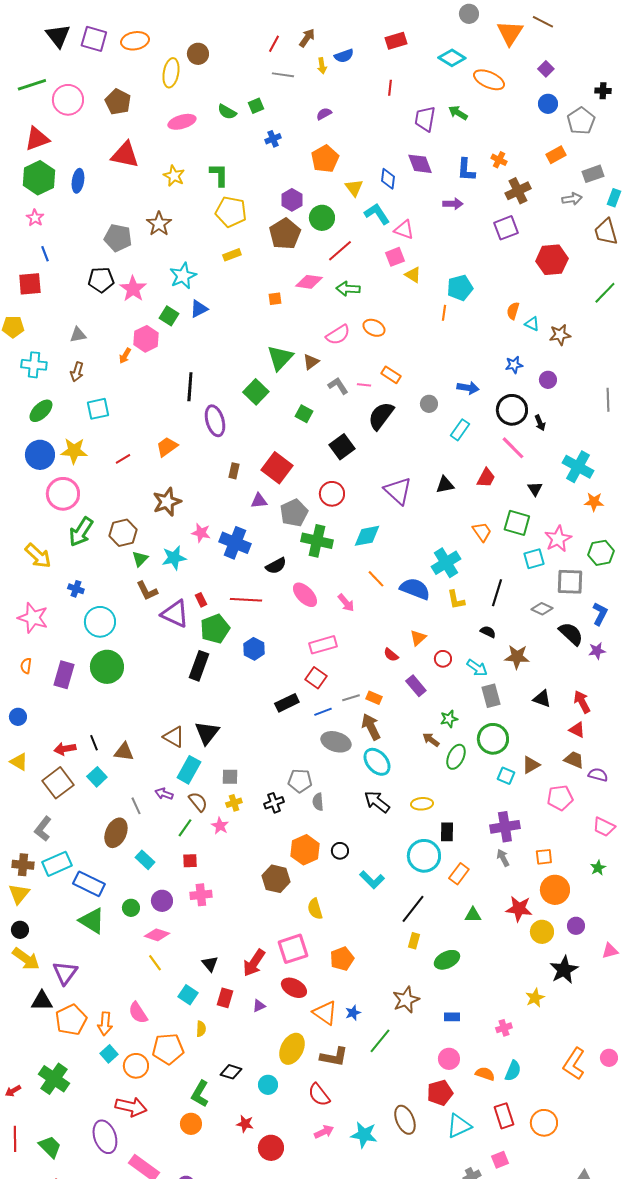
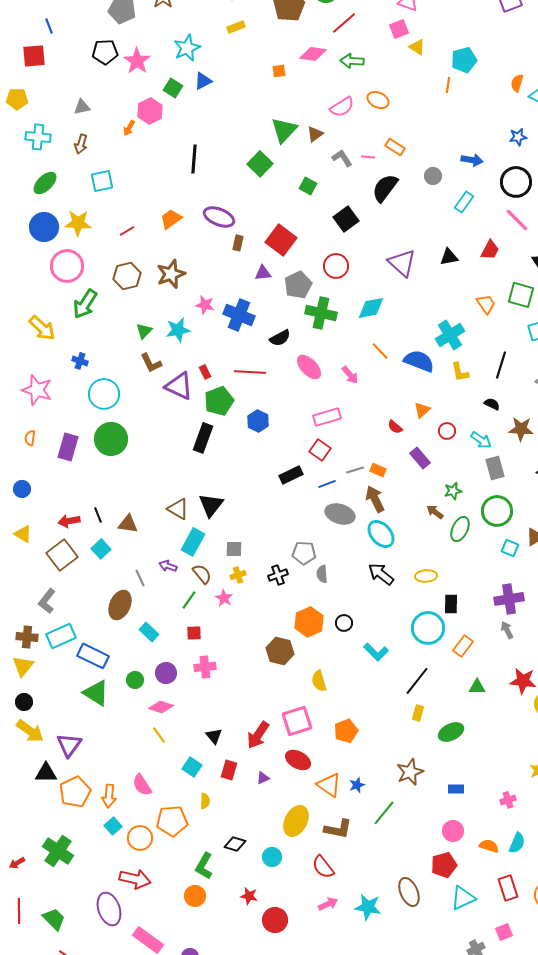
purple ellipse: (215, 421) -> (219, 217), moved, turned -52
brown hexagon: (123, 533) -> (127, 276), moved

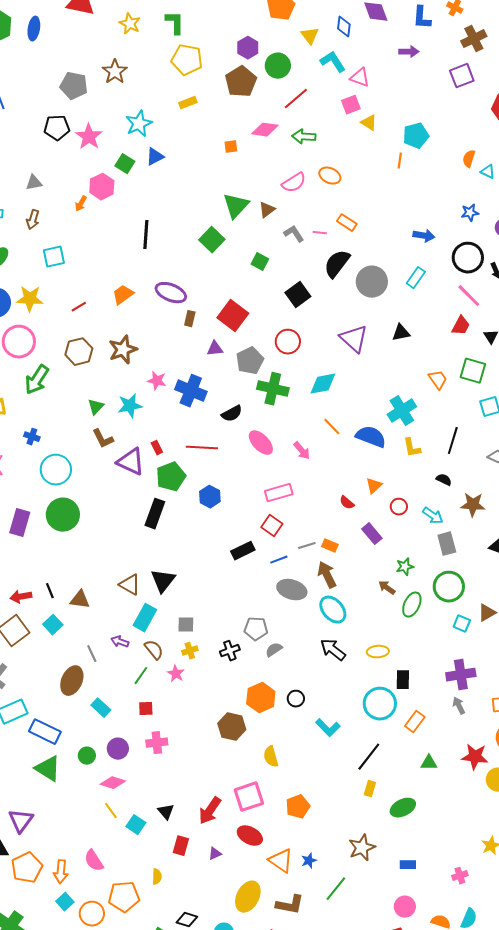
gray circle: (433, 176) -> (372, 282), moved, size x1.8
red trapezoid: (490, 250) -> (461, 326), moved
gray semicircle: (322, 574) -> (274, 650), turned 60
cyan square: (192, 767) -> (136, 825), moved

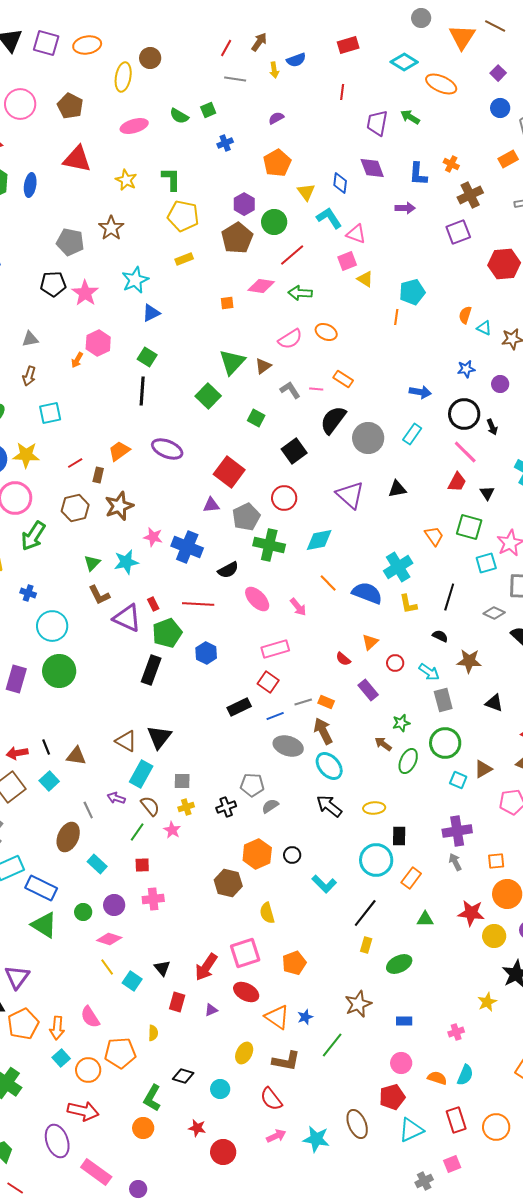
green square: (125, 164) -> (147, 357), moved
brown rectangle: (190, 319) -> (98, 475), moved
yellow ellipse: (248, 897) -> (244, 1053), size x0.7

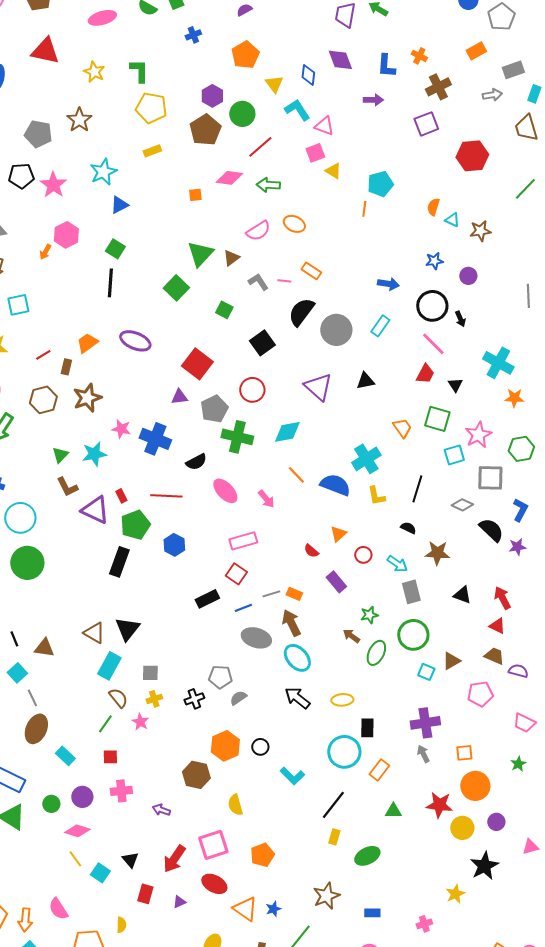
purple arrow: (116, 798) -> (161, 810), moved
gray line: (88, 810) -> (32, 698), moved

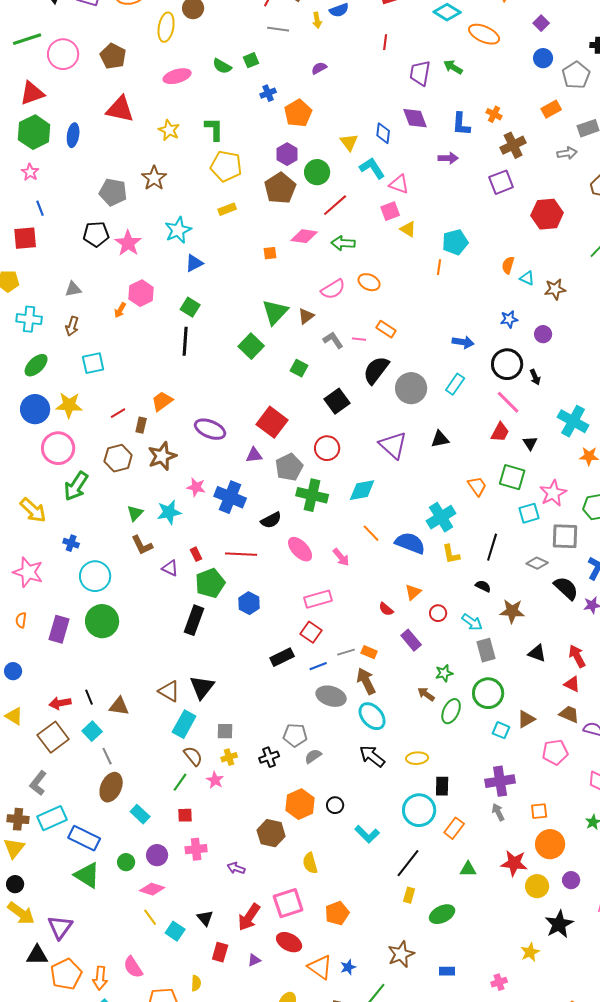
orange pentagon: (245, 55) -> (298, 113), moved
purple ellipse: (135, 341) -> (210, 429), moved
purple triangle: (95, 510) -> (170, 568), size x0.6

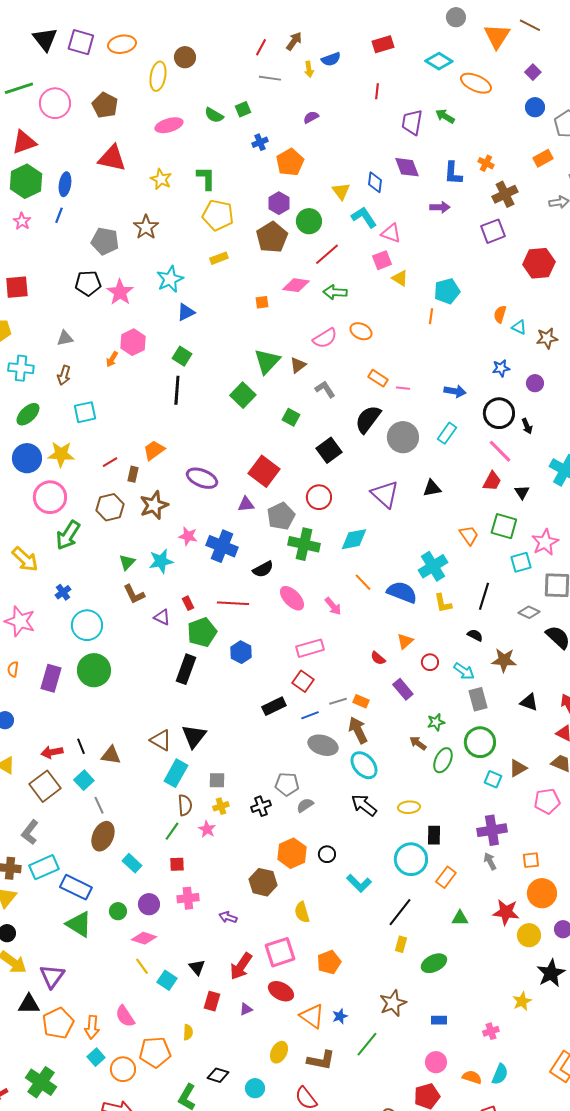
blue line: (40, 208) -> (59, 215), moved, turned 42
pink line: (359, 339) -> (403, 388), moved
blue cross: (71, 543) -> (63, 592), turned 35
brown semicircle: (193, 756) -> (185, 805), turned 35

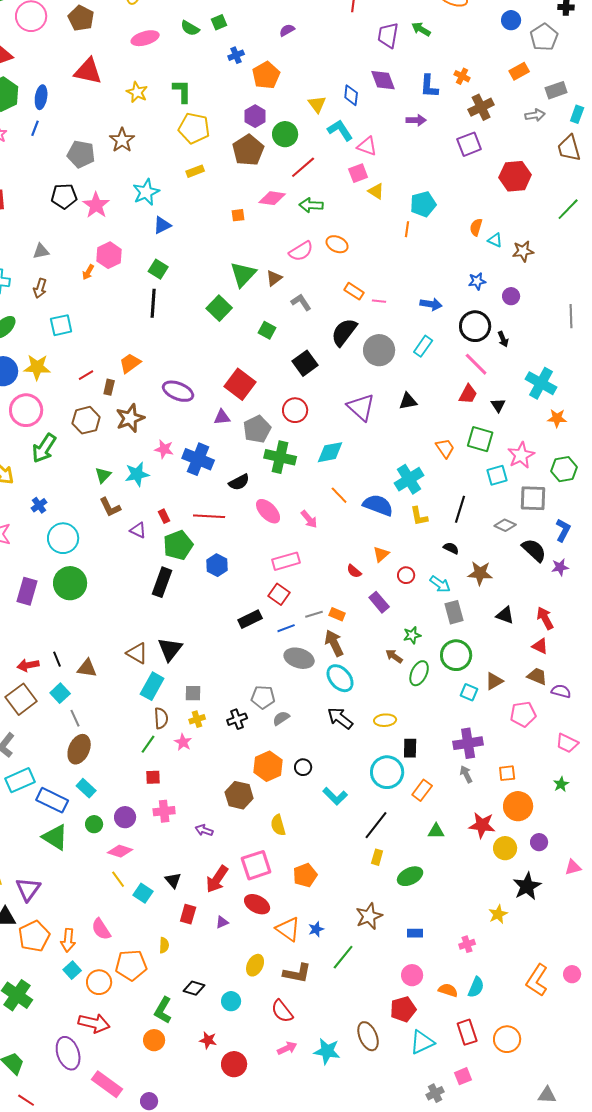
cyan rectangle: (132, 863) -> (86, 788), moved

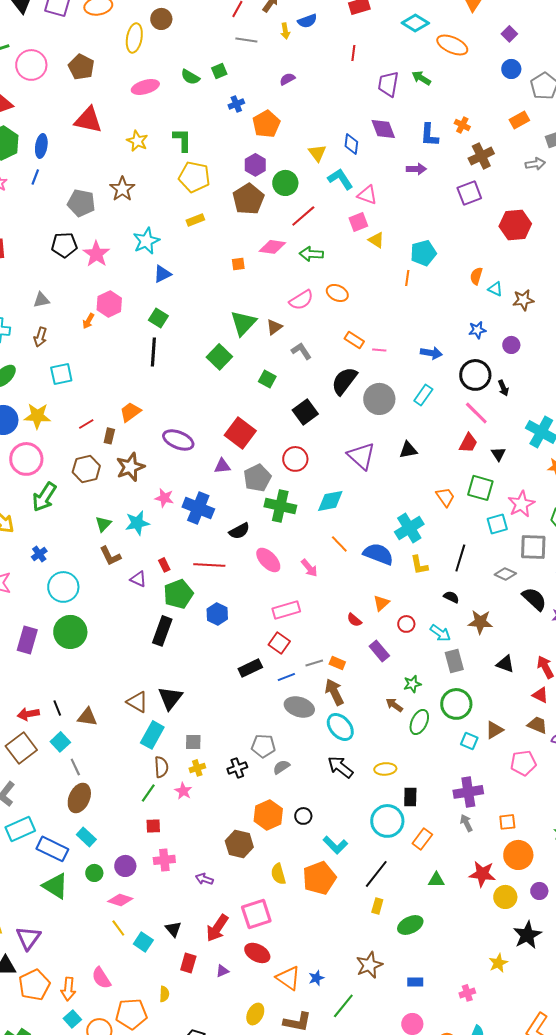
orange pentagon: (305, 875) -> (319, 878), moved, size x1.4

